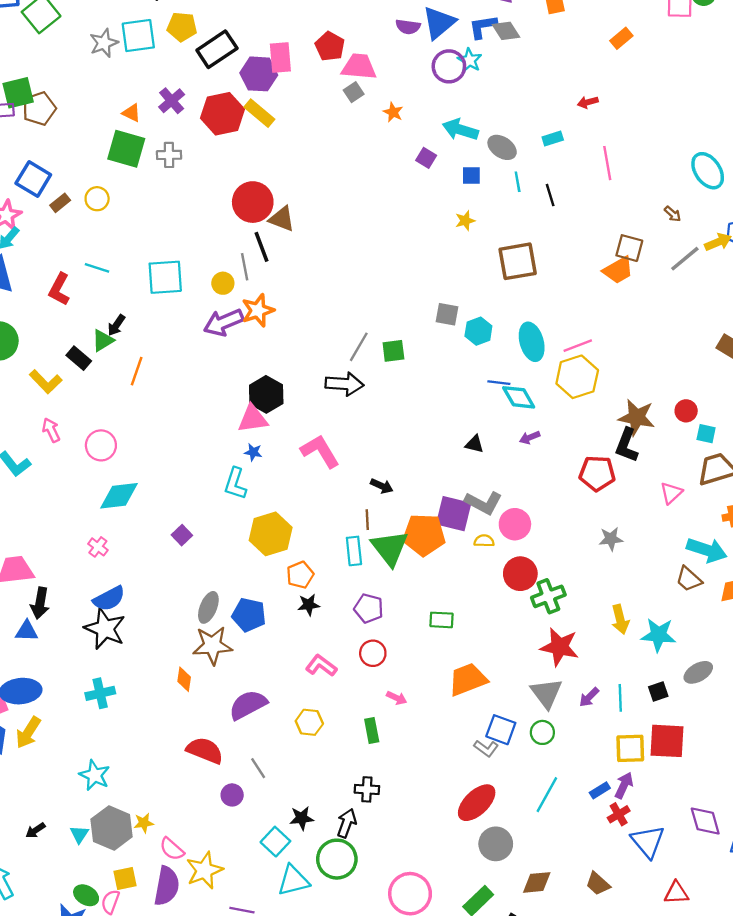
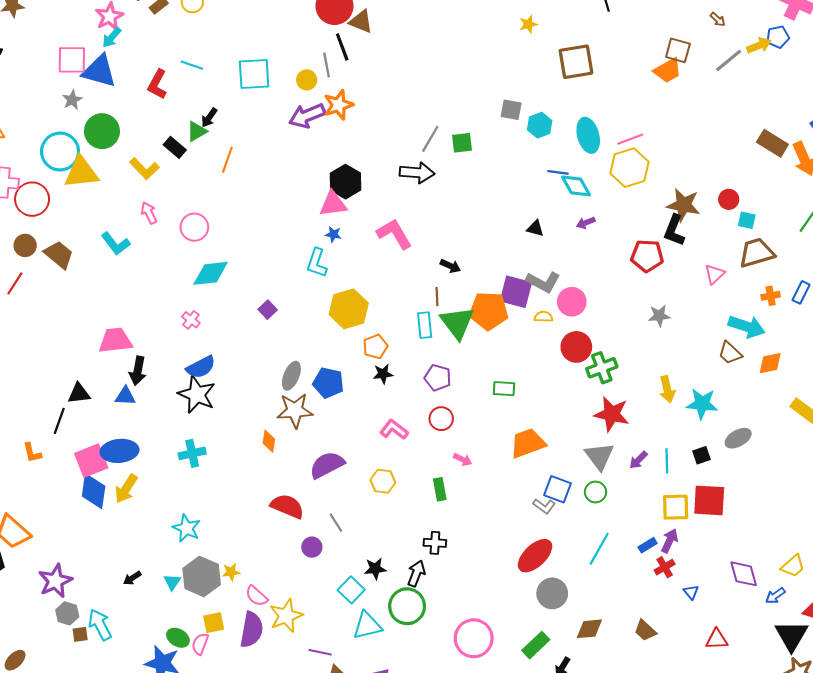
blue triangle: (648, 841) -> (691, 592), size x0.5

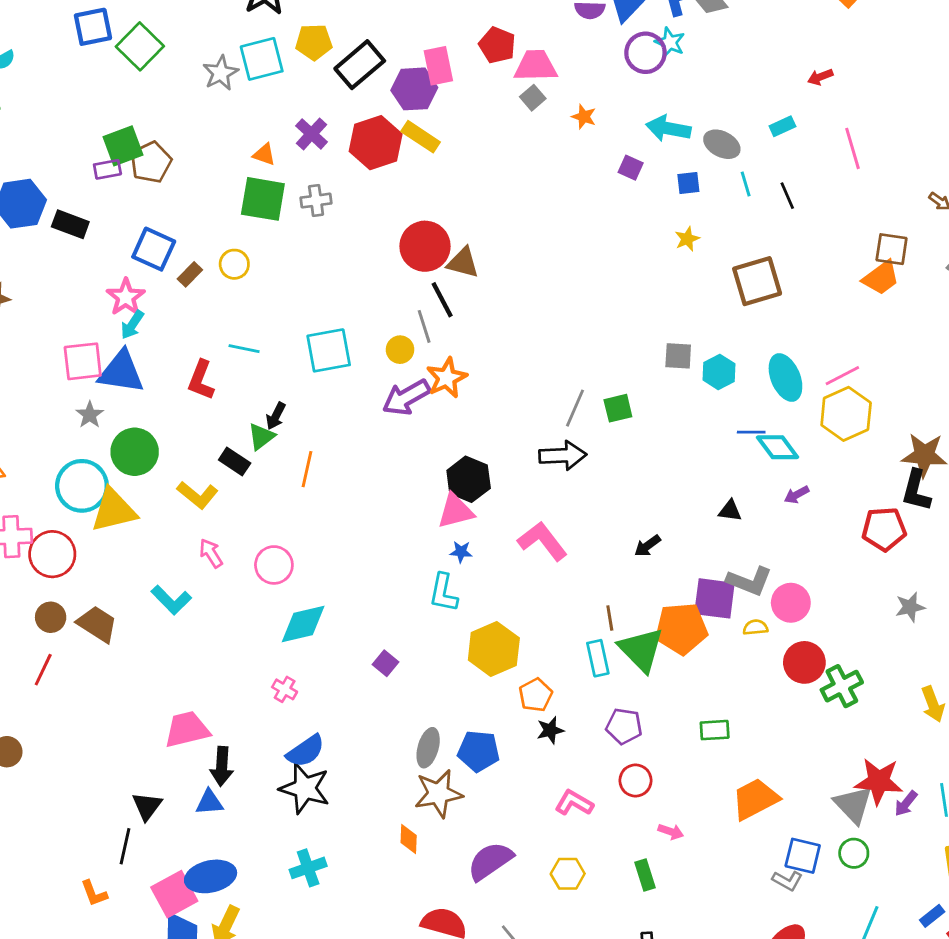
black arrow: (450, 266) -> (647, 546), moved, turned 126
black triangle: (79, 393) -> (147, 806), turned -40
red star: (612, 414) -> (879, 781), moved

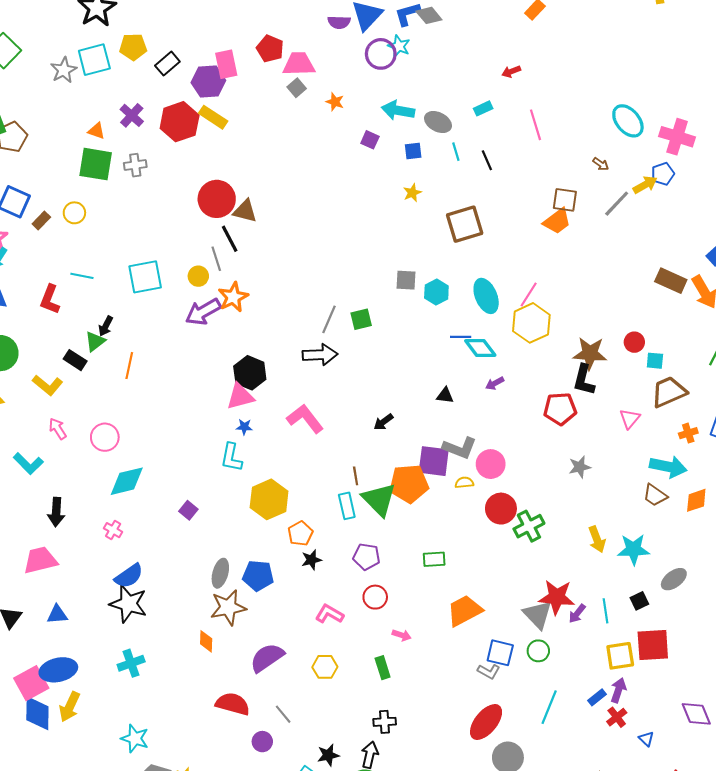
black rectangle: (360, 65) -> (167, 64), size x0.7
pink line: (842, 376) -> (529, 294), turned -30
black arrow: (222, 766) -> (56, 512), moved

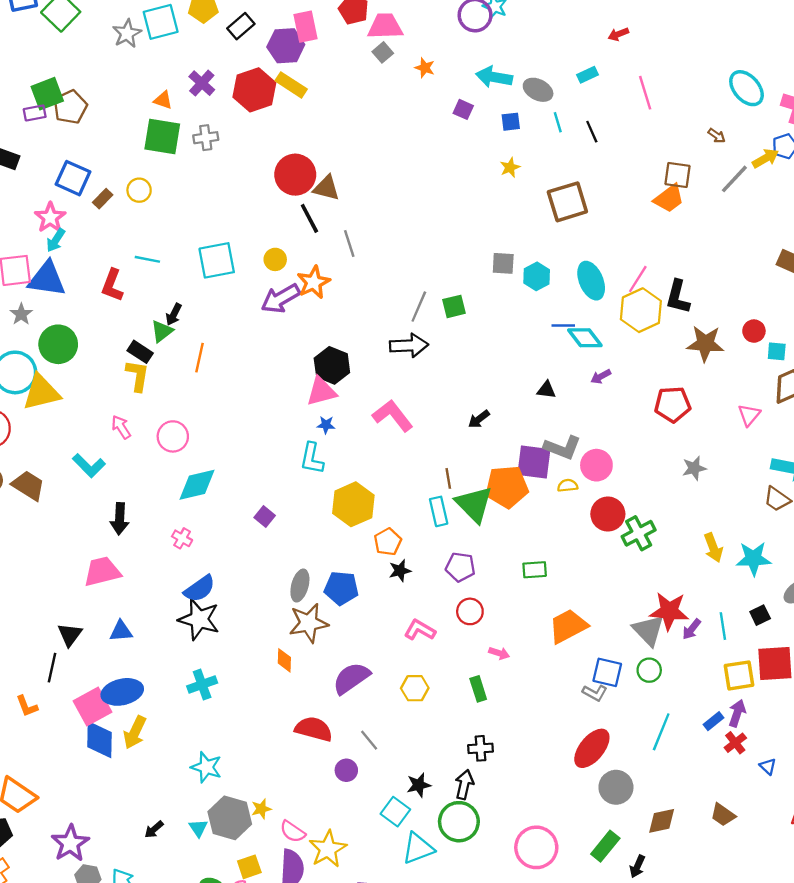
gray line: (216, 259) -> (349, 243), moved
black L-shape: (584, 380) -> (678, 297), moved
yellow L-shape: (48, 385) -> (138, 376), moved, turned -120

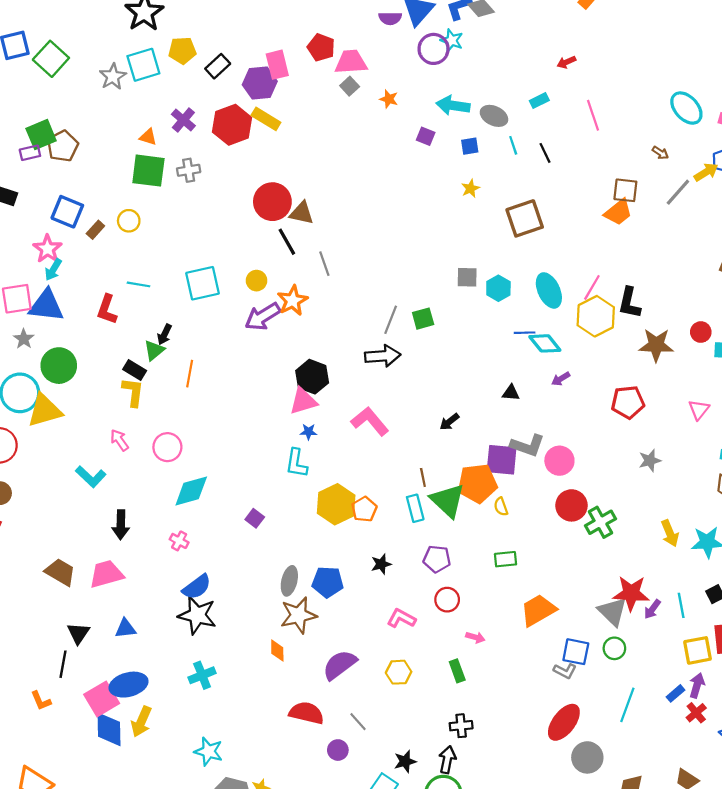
brown trapezoid: (28, 486) -> (60, 572), moved
yellow semicircle: (568, 486) -> (501, 507), moved, turned -102
orange pentagon: (388, 542) -> (364, 509), moved

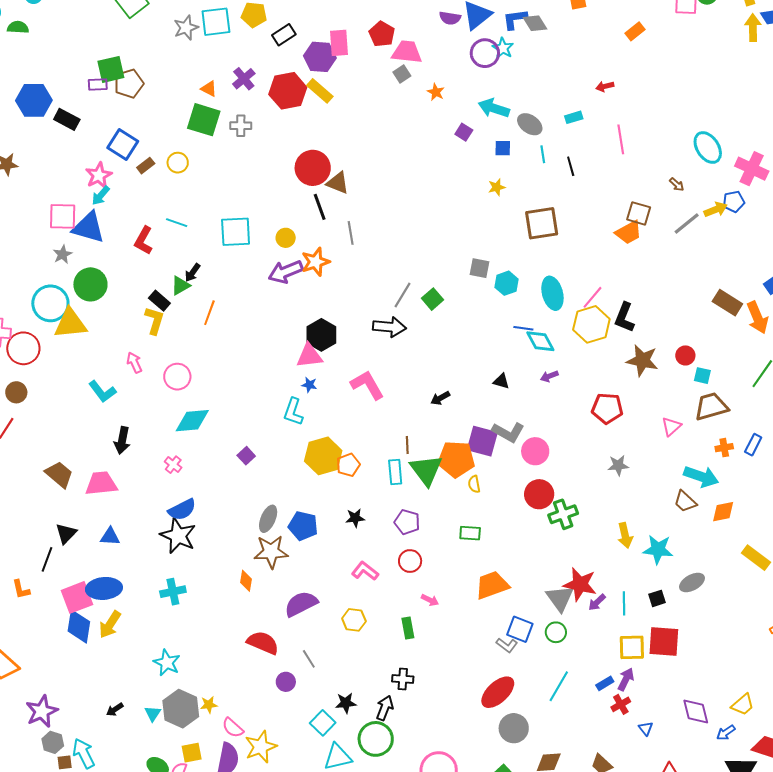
green square: (423, 319) -> (432, 299), turned -35

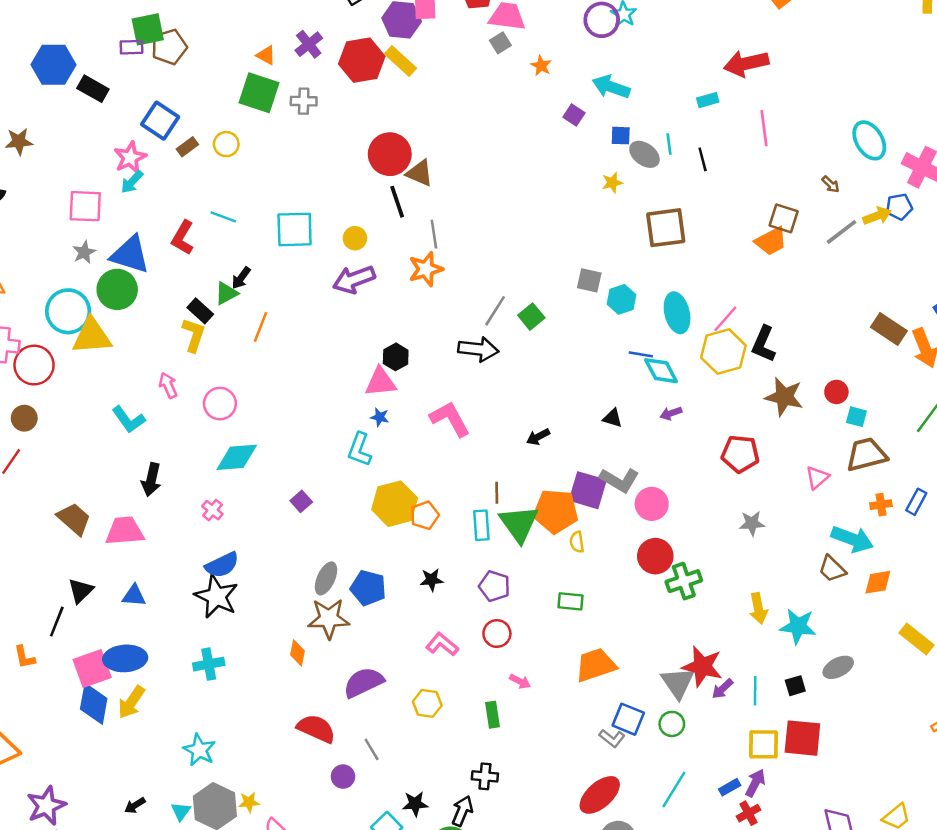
red arrow: (605, 86) -> (746, 63), size x2.0
gray ellipse: (530, 124) -> (644, 154), moved
blue triangle: (89, 227) -> (130, 255), moved
orange star: (316, 262) -> (426, 269), moved
black hexagon: (321, 335) -> (396, 357), size x0.7

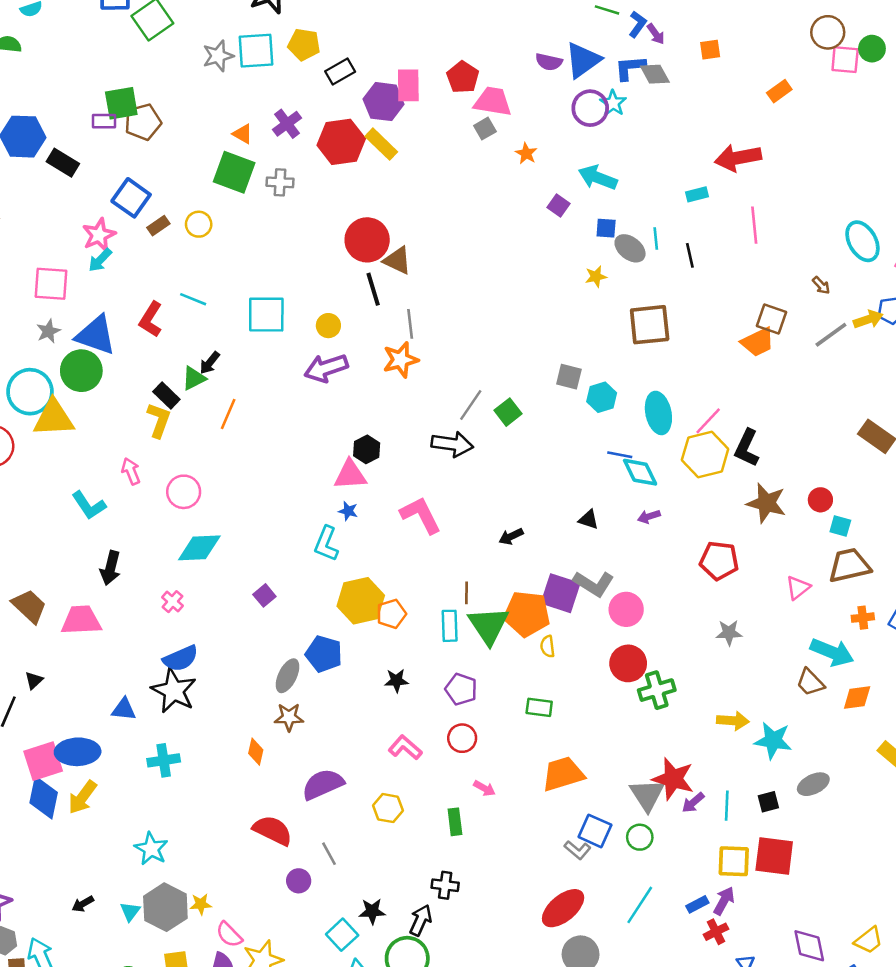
blue pentagon: (368, 588) -> (324, 654), moved
black triangle: (81, 591) -> (34, 680), size x0.7
blue triangle: (134, 596) -> (124, 709), moved
yellow arrow: (758, 608) -> (733, 721), turned -76
brown star: (329, 618) -> (289, 717), size x0.7

